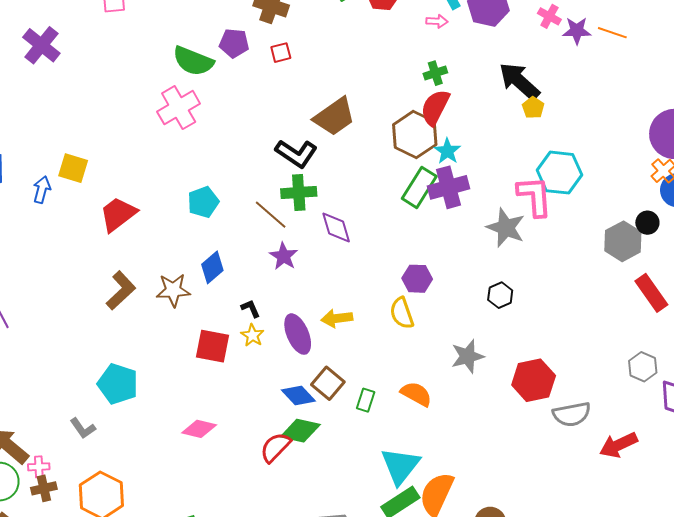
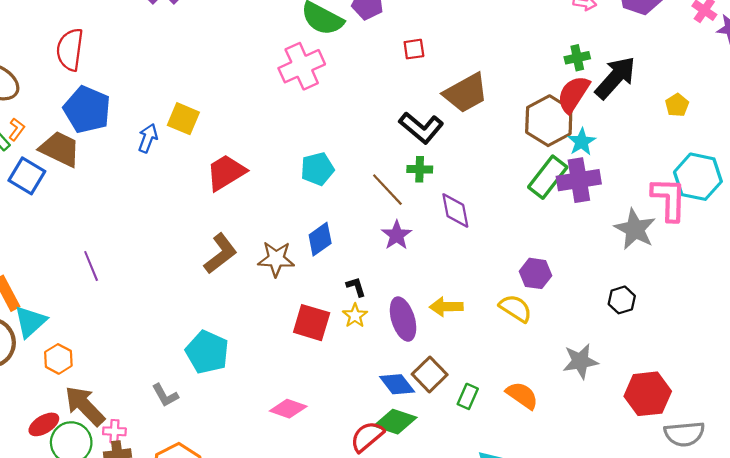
red square: (281, 53) -> (414, 49), moved
black arrow: (519, 81) -> (615, 78), moved, turned 84
green cross: (299, 192) -> (420, 169), size x0.7
yellow semicircle: (402, 313) -> (516, 308), turned 136

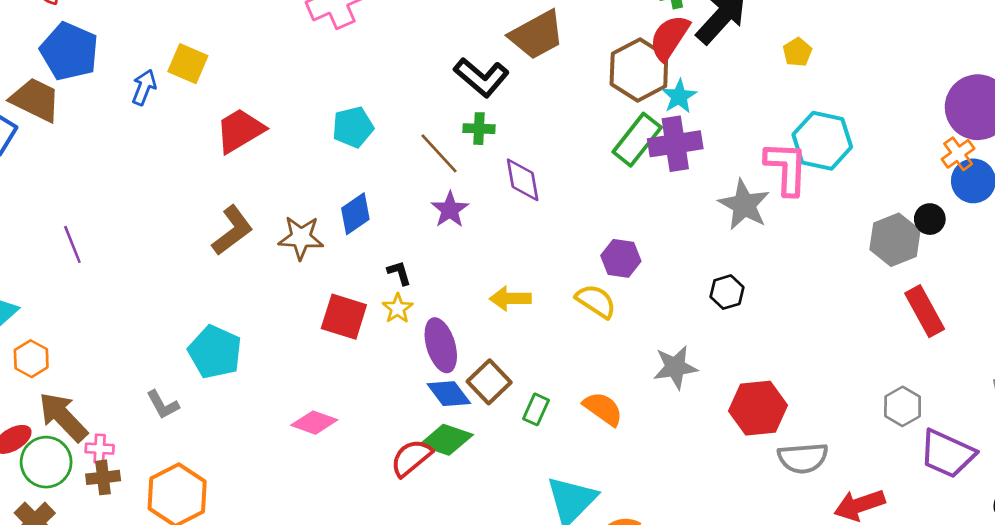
purple ellipse: (403, 319) -> (441, 345), moved

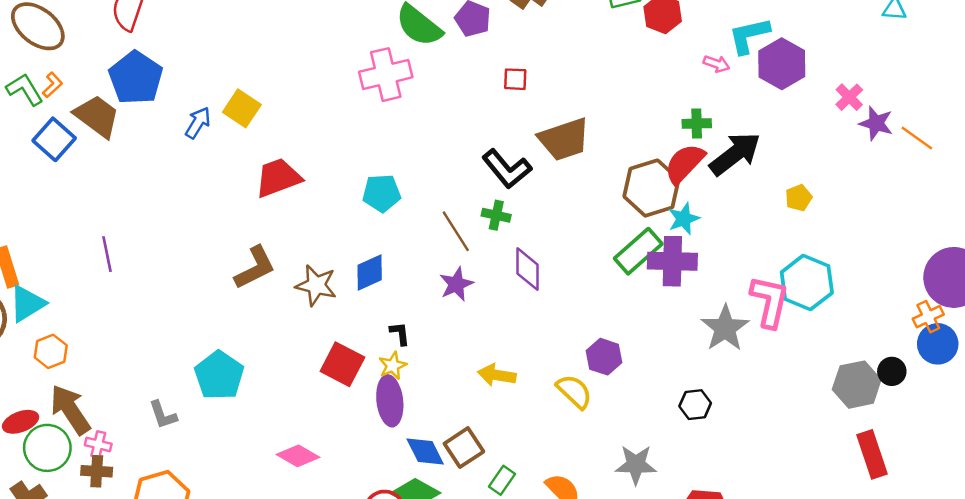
purple ellipse: (441, 345) -> (390, 401), moved

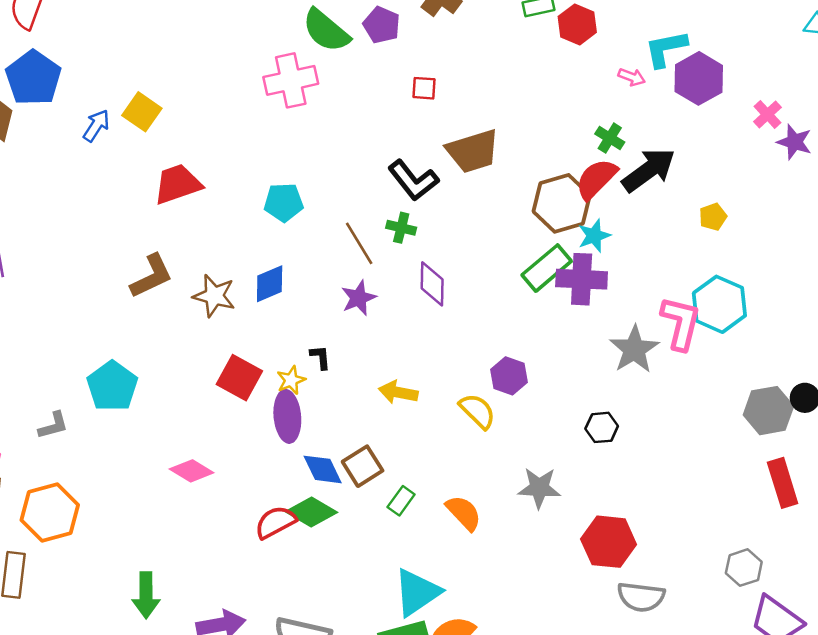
green cross: (697, 124) -> (610, 138), turned 32
black L-shape: (400, 334) -> (320, 357), moved
gray L-shape: (163, 415) -> (53, 425), turned -88

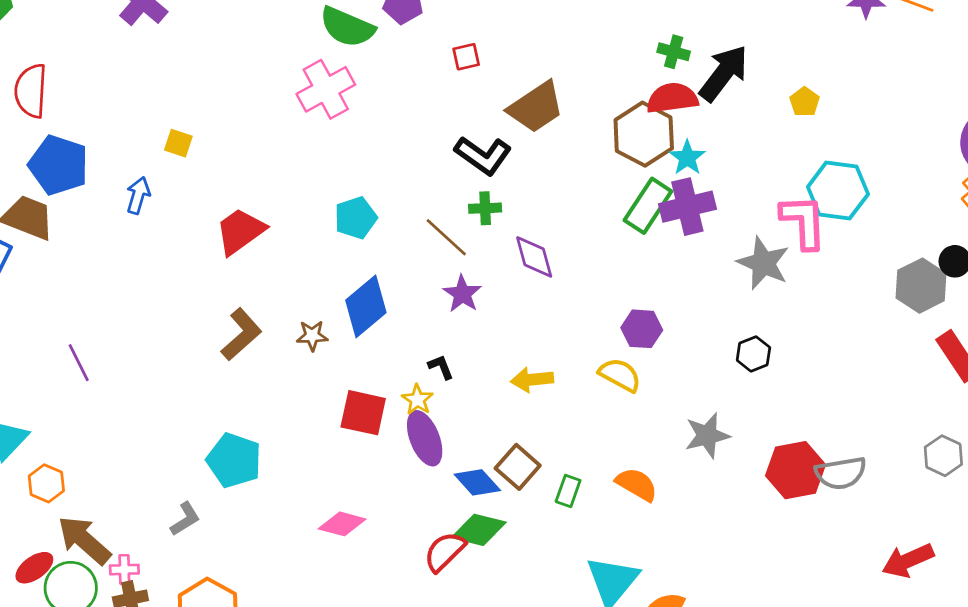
yellow square: (142, 112) -> (178, 143), moved, size x0.7
red semicircle: (596, 179) -> (672, 98), turned 54
blue diamond: (270, 284) -> (366, 306), size x1.4
brown star: (214, 296) -> (312, 336), size x0.7
gray semicircle: (641, 597) -> (841, 473), moved

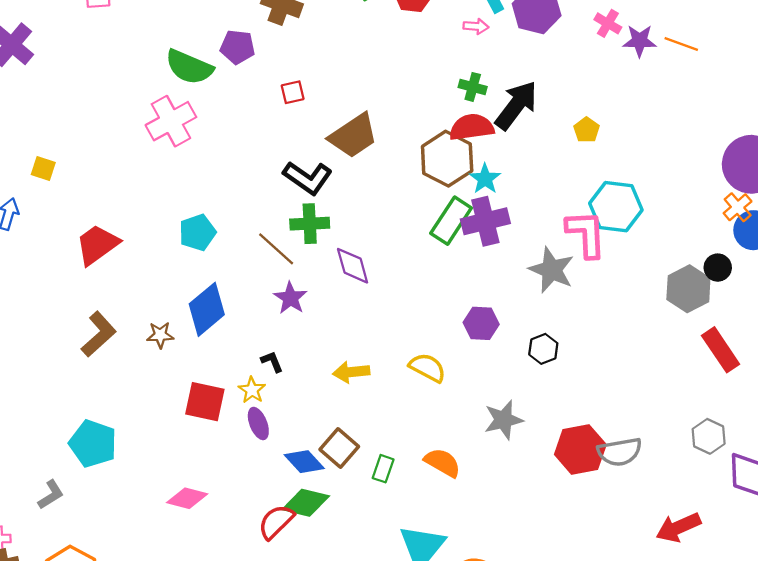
green cross: (485, 208) -> (310, 224), size x1.4
purple hexagon: (642, 329) -> (481, 323), moved
purple ellipse: (425, 438) -> (258, 424), size x0.7

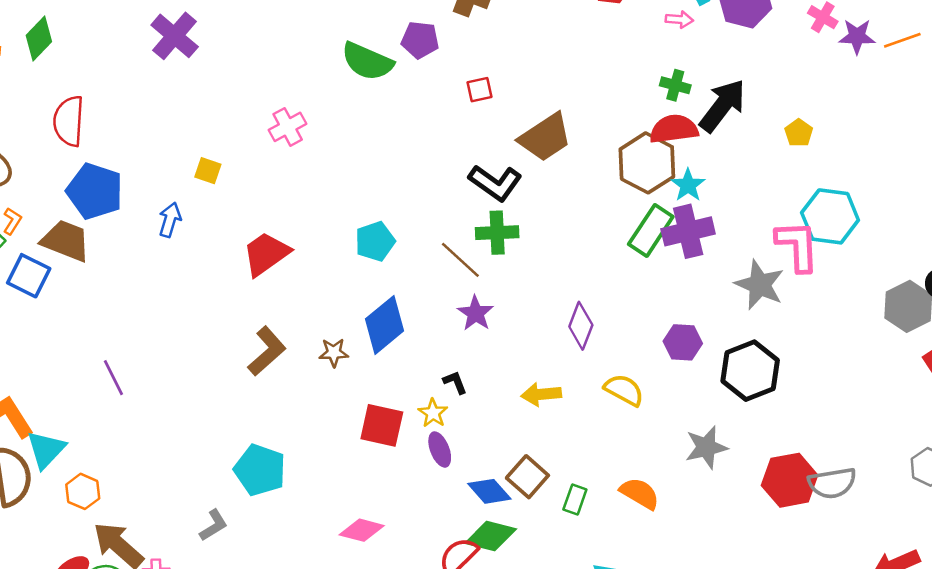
orange line: (681, 44) -> (902, 40), turned -40
pink cross: (171, 121) -> (288, 127), moved, size x0.7
purple diamond: (353, 266) -> (581, 326), moved, turned 36
black hexagon: (543, 349) -> (750, 371), size x1.8

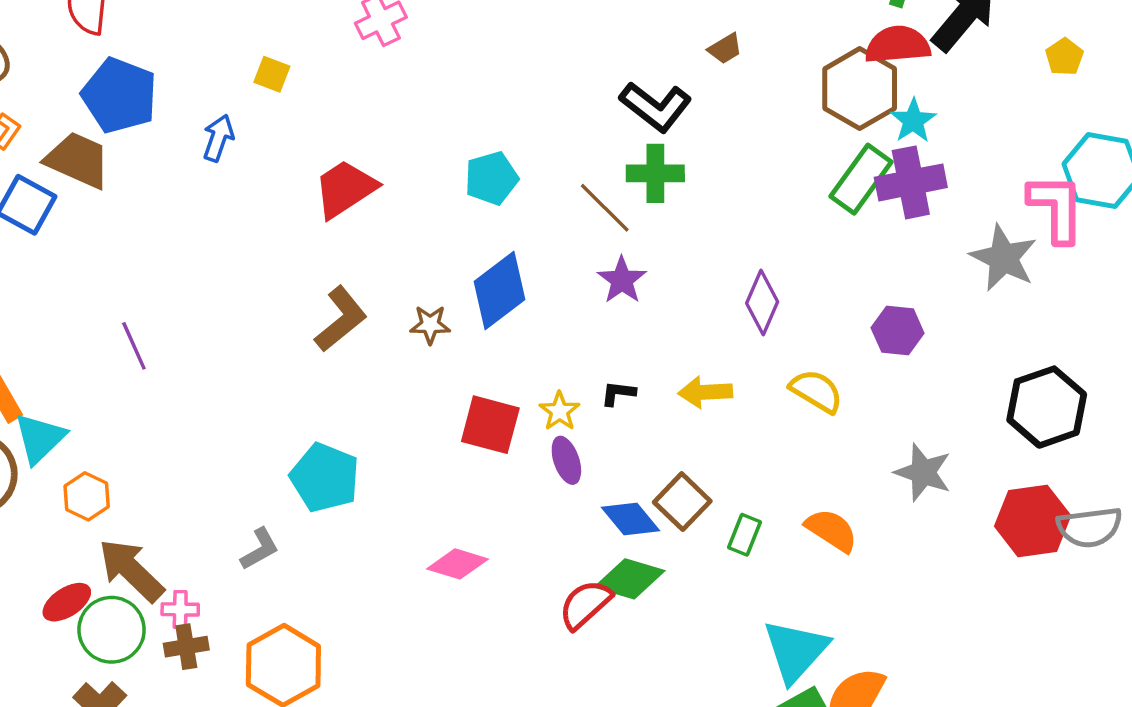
brown trapezoid: (545, 137) -> (725, 49), size x0.5
black hexagon: (750, 371) -> (1047, 407), moved
black L-shape: (455, 382) -> (618, 393), moved, turned -64
gray star: (706, 447) -> (923, 472), turned 30

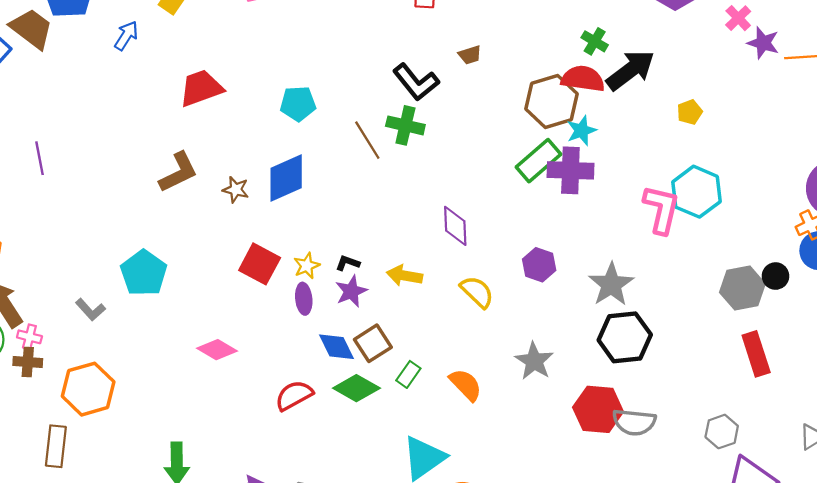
gray star: (1004, 258) -> (611, 284), moved
purple star: (622, 280) -> (351, 291), moved
purple diamond: (762, 303) -> (455, 226), turned -39
gray L-shape: (260, 549) -> (90, 310), turned 64
green diamond: (630, 579) -> (356, 388), moved

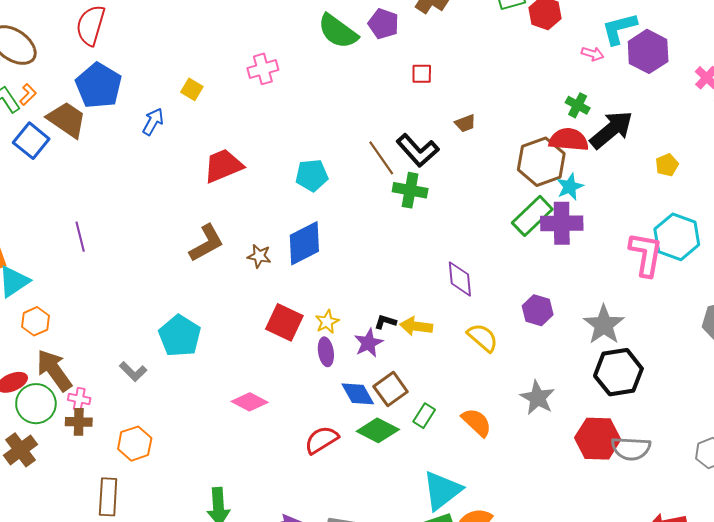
brown line: (367, 140) -> (381, 158), moved
black L-shape: (348, 263) -> (385, 322), moved
orange hexagon: (88, 389) -> (135, 444), size x0.7

